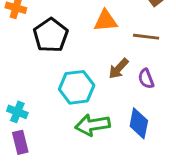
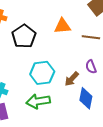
brown arrow: (119, 69) -> (72, 79), moved
green arrow: (93, 125) -> (38, 101), moved

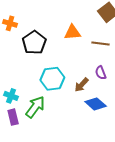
blue diamond: (86, 98) -> (96, 104), turned -60
green arrow: (38, 101) -> (35, 107), moved, turned 135

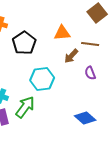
brown arrow: (81, 85) -> (71, 56), moved
blue diamond: (96, 104) -> (85, 118), moved

